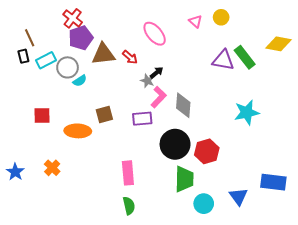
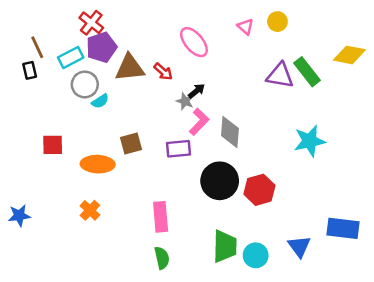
cyan rectangle: (46, 60) -> (71, 58), moved
orange cross: (52, 168) -> (90, 210), moved
blue star: (15, 172) -> (19, 216), turned 30
green trapezoid: (184, 179) -> (225, 246), moved

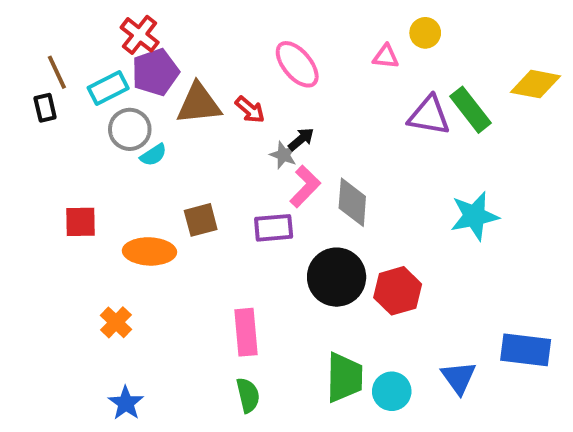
pink triangle: (245, 27) -> (386, 56), moved, turned -36
orange cross: (90, 210) -> (116, 322), moved
blue star: (19, 216) -> (126, 403), moved, turned -30

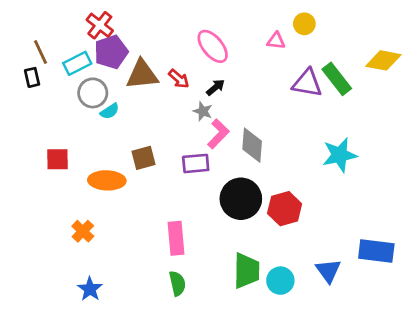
black arrow: (301, 139) -> (215, 87), moved

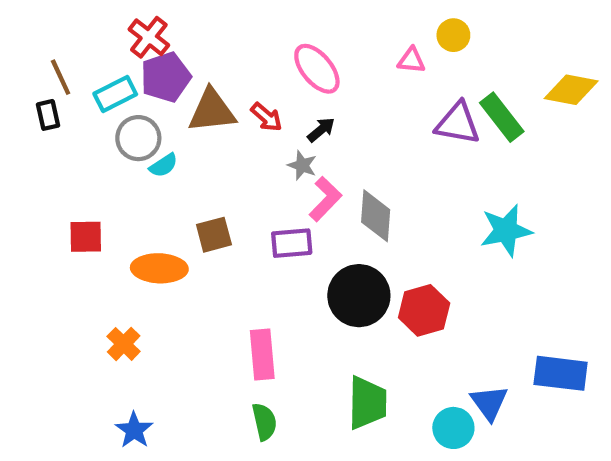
cyan circle: (280, 281) -> (453, 428), moved

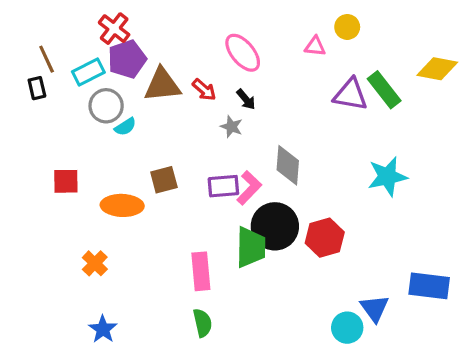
black arrow: (321, 130) -> (246, 99), turned 90
pink L-shape: (325, 199) -> (249, 188), moved
green trapezoid: (367, 403) -> (251, 247), moved

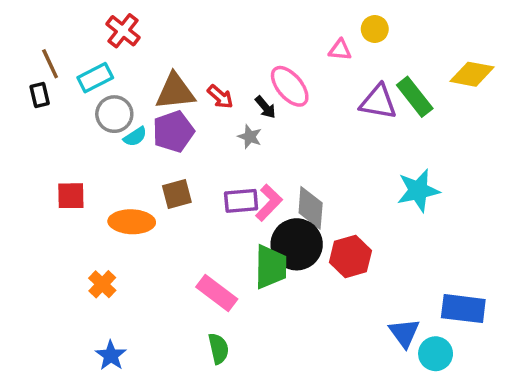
pink ellipse: (243, 53) -> (290, 86), moved
purple pentagon: (127, 59) -> (173, 131), moved
gray diamond: (288, 165) -> (311, 208), moved
pink rectangle: (201, 271) -> (217, 293), turned -48
cyan circle: (347, 328) -> (436, 354), moved

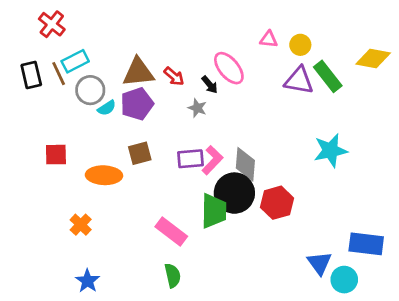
yellow circle: (375, 29) -> (300, 45), moved
red cross: (123, 31) -> (52, 24), moved
brown line: (50, 64) -> (59, 74), moved
black rectangle: (40, 95) -> (31, 75), size x1.4

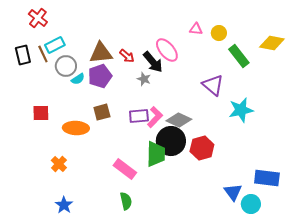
purple triangle: (299, 80) -> (213, 85), moved, turned 30
black arrow: (210, 85) -> (153, 62), size x1.6
gray diamond: (245, 164) -> (179, 120), turned -70

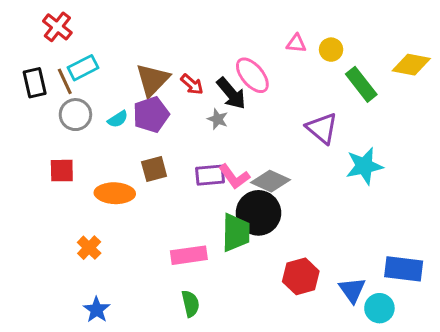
brown triangle: (101, 53) -> (153, 80), turned -40
gray circle: (66, 66) -> (75, 115), moved
pink L-shape: (155, 117) -> (234, 177), turned 100
red hexagon: (202, 148) -> (301, 276), moved
pink rectangle: (125, 169) -> (189, 255), turned -45

